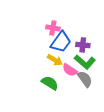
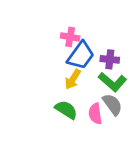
yellow arrow: (55, 60) -> (73, 79), turned 91
pink semicircle: (70, 70) -> (95, 114), moved, turned 49

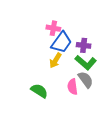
green semicircle: (66, 110) -> (39, 91), moved

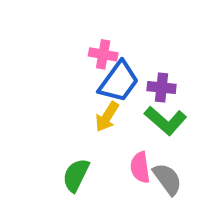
gray semicircle: (86, 80) -> (167, 179), moved
green semicircle: (39, 91) -> (76, 175), turned -96

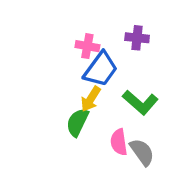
purple cross: (162, 88) -> (137, 38), moved
green semicircle: (76, 175) -> (77, 122), moved

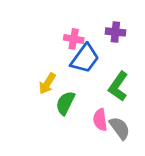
yellow arrow: (91, 99) -> (47, 84), moved
green L-shape: (140, 102) -> (118, 86), turned 84

